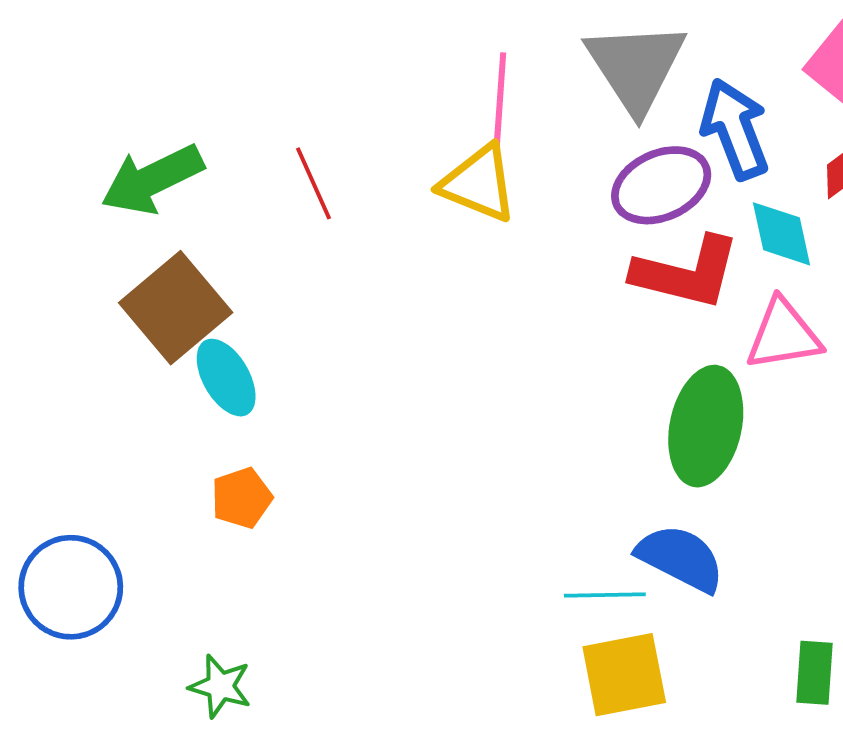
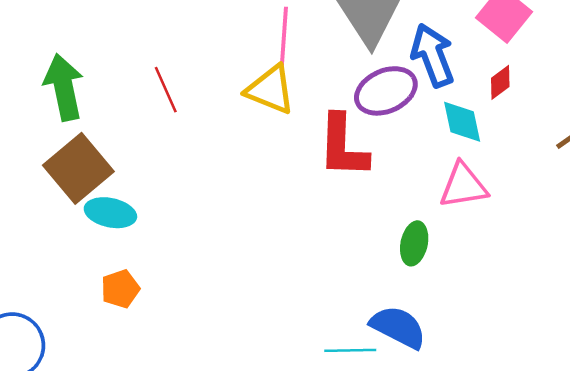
green arrow: (152, 179) -> (64, 87), turned 104
red L-shape: (686, 273) -> (343, 146), moved, turned 78
cyan ellipse: (226, 378) -> (110, 213), turned -48
green ellipse: (706, 426) -> (414, 243), size x0.6

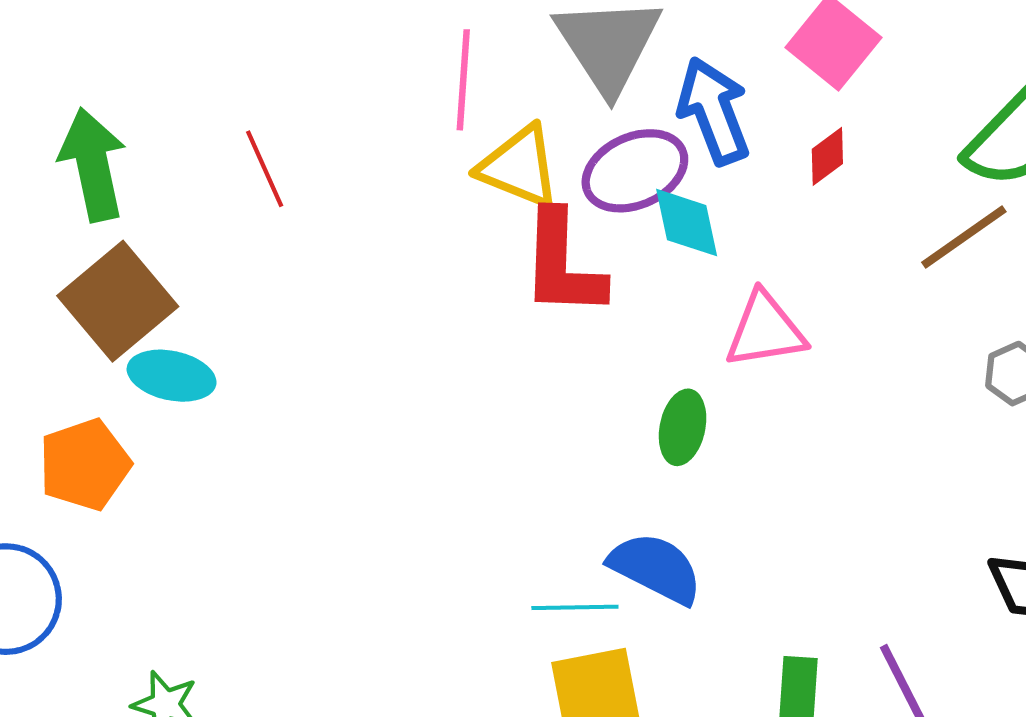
yellow triangle: (270, 90) -> (519, 167), moved
cyan diamond: (462, 122) -> (687, 223), moved
orange pentagon: (120, 289) -> (85, 465), moved, size x1.4

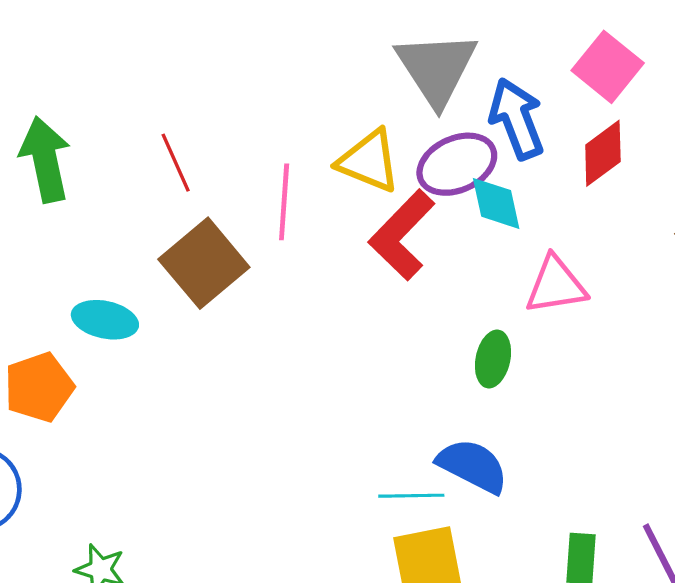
pink line: (463, 80) -> (284, 202), moved
red diamond: (827, 156) -> (603, 153), size x1.5
red L-shape: (563, 264) -> (402, 235), turned 42
brown square: (118, 301) -> (204, 263), moved

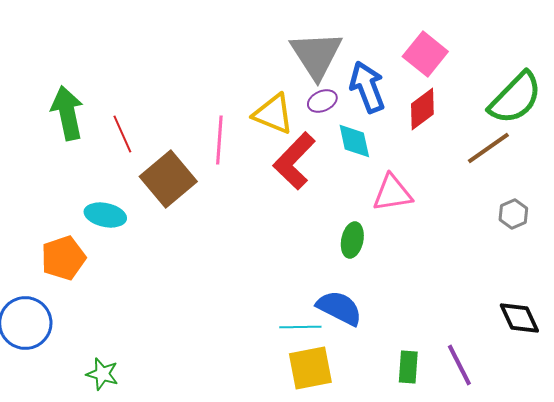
red line: (176, 163) -> (122, 134), moved
purple ellipse: (457, 164) -> (322, 101), moved, size x0.6

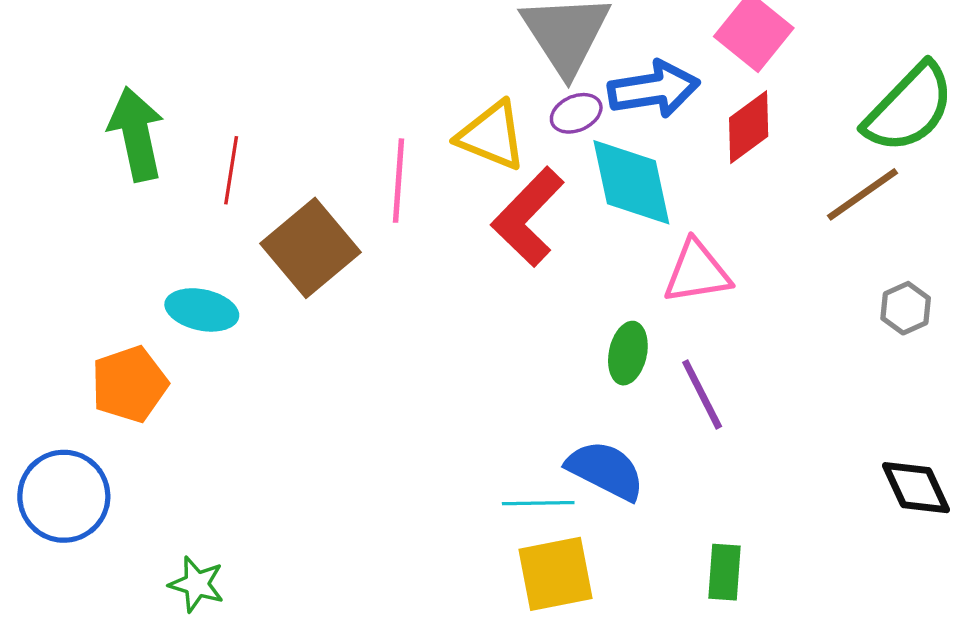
blue arrow: (367, 87) -> (654, 89), turned 102
red line: (122, 134) -> (231, 170), turned 33
cyan diamond: (354, 141) -> (631, 182), size x1.5
purple line: (459, 365) -> (702, 394), moved

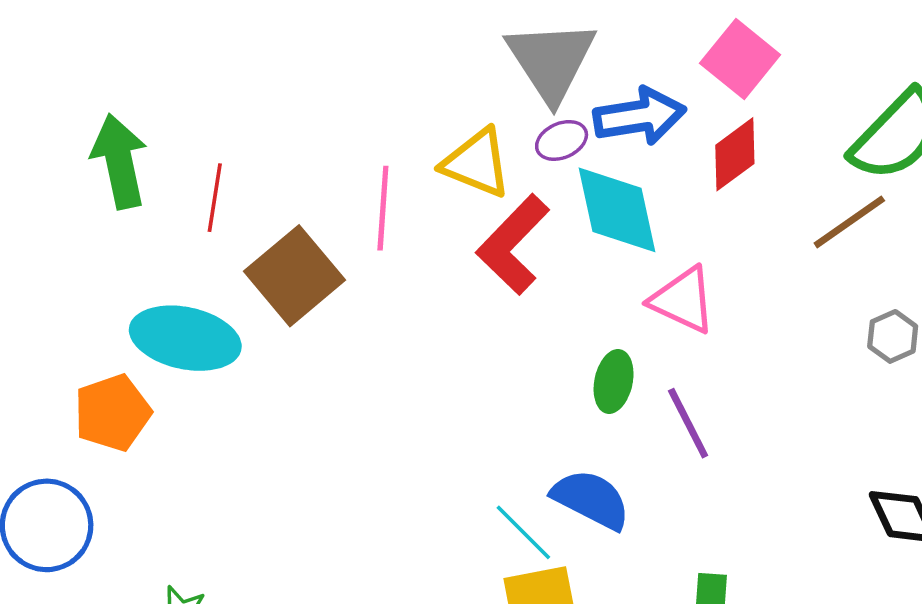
pink triangle: (697, 272) -> (683, 300), turned 34
cyan ellipse: (202, 310) -> (185, 338), size x1.5
cyan line: (538, 503) -> (523, 532), turned 46

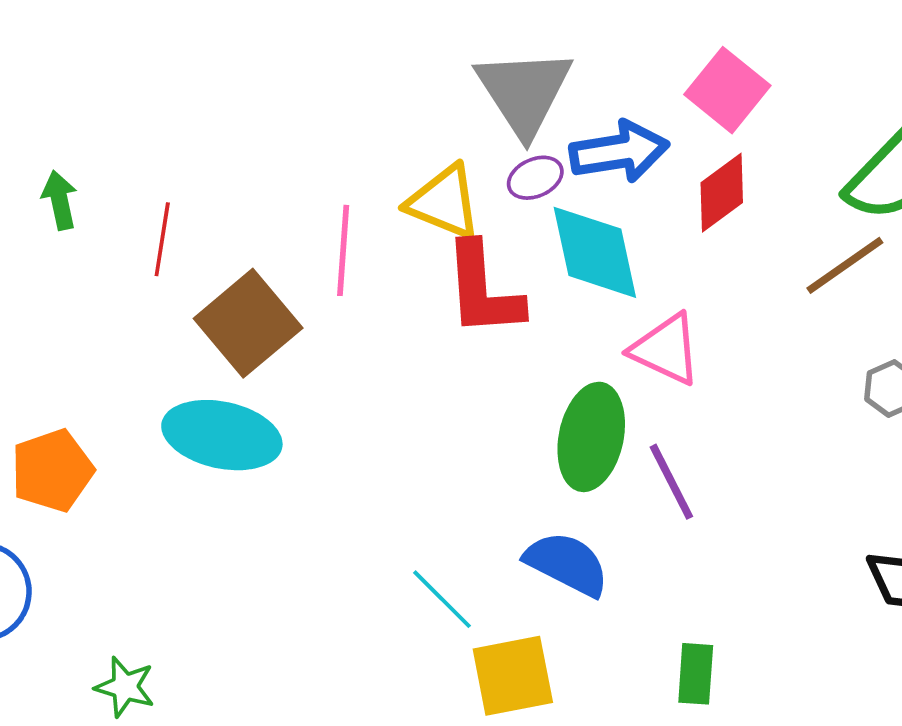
green arrow: (119, 161) -> (60, 200), size x0.6
red L-shape: (513, 245) -> (483, 290), turned -48
cyan ellipse: (185, 338) -> (222, 435), moved
green ellipse: (614, 381) -> (591, 437), size x1.6
cyan line: (523, 532) -> (442, 599), moved

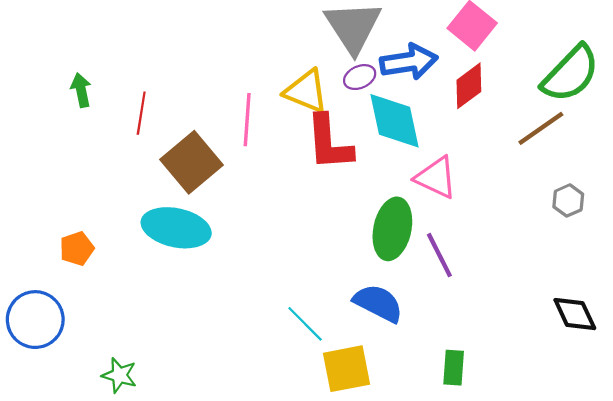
orange pentagon: (52, 471) -> (77, 249), size x0.7

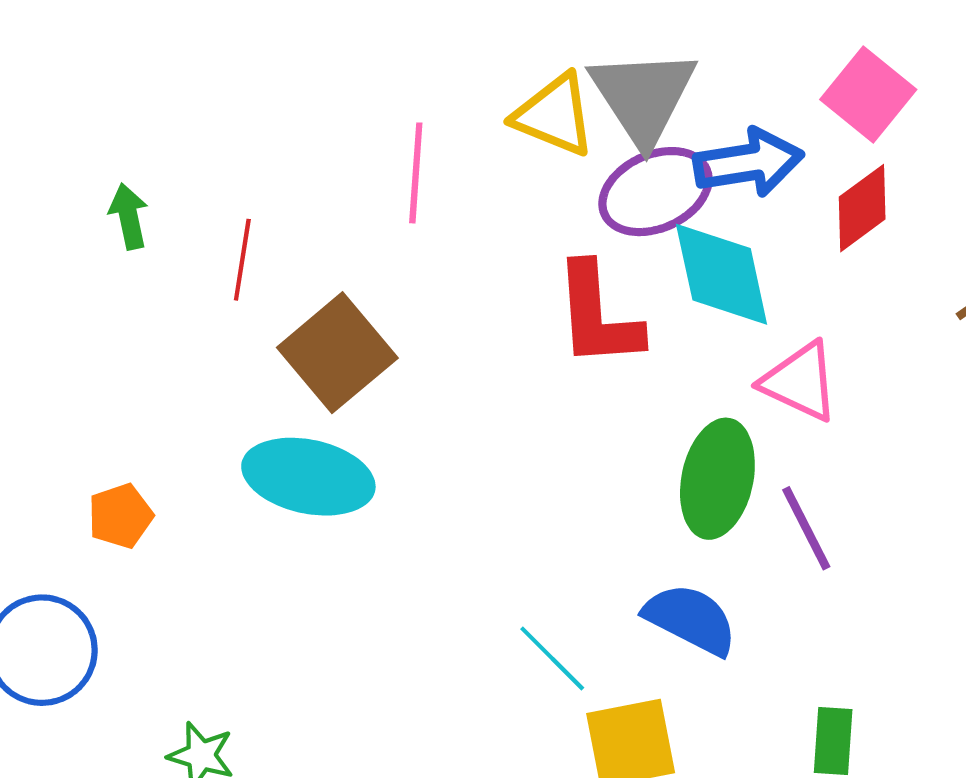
purple ellipse: (360, 77) -> (655, 192), size x1.8
yellow triangle: (306, 91) -> (554, 115), moved
pink line: (247, 120) -> (416, 173), moved

